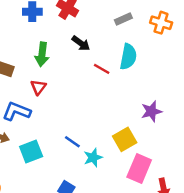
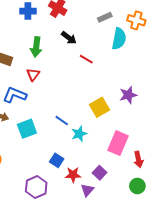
cyan semicircle: (128, 57) -> (119, 39), moved
yellow square: (125, 139) -> (100, 107), moved

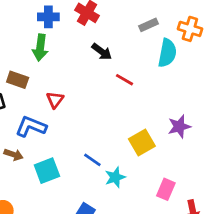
green arrow: (36, 47) -> (40, 48), moved
pink rectangle: (118, 143) -> (166, 189), size x0.7

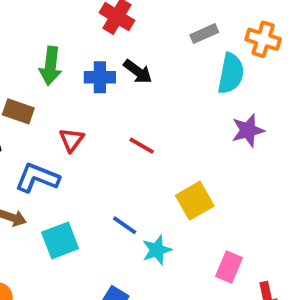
blue cross: (48, 17) -> (100, 77), moved
red line: (124, 80) -> (142, 146), moved
purple star: (179, 127) -> (248, 130), moved

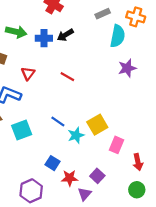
green arrow: (51, 66) -> (16, 32), turned -84
black arrow: (138, 72) -> (65, 35), turned 112
yellow square: (195, 201) -> (97, 125), moved

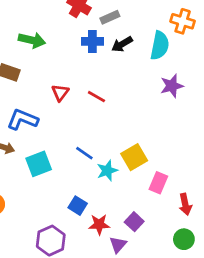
gray rectangle: (103, 14) -> (110, 17), moved
black arrow: (65, 35) -> (122, 44), moved
blue cross: (44, 38) -> (92, 41), moved
red triangle: (28, 73) -> (60, 93), moved

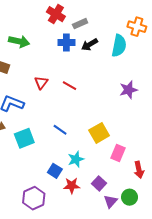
purple star: (172, 86) -> (128, 90), moved
cyan star: (107, 171) -> (76, 159), moved
green circle: (184, 239) -> (130, 197), moved
purple triangle: (118, 245) -> (111, 201), moved

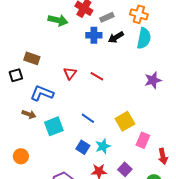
orange cross: (137, 27) -> (139, 14), moved
green arrow: (19, 41) -> (58, 20), moved
blue square: (55, 171) -> (83, 147), moved

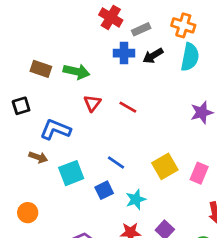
green arrow: (58, 20) -> (76, 72), moved
brown rectangle: (32, 58) -> (41, 69), moved
pink rectangle: (143, 140) -> (199, 173), moved
blue square: (83, 147) -> (104, 190), moved, turned 32

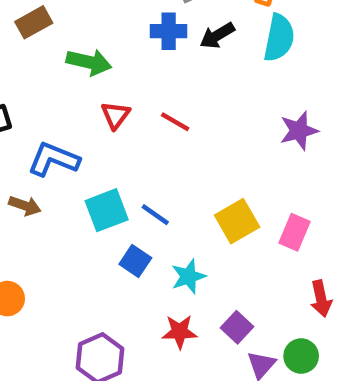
brown rectangle: (41, 69) -> (34, 22), moved, turned -48
cyan square: (71, 173) -> (107, 210), moved
blue square: (104, 190) -> (135, 261), turned -30

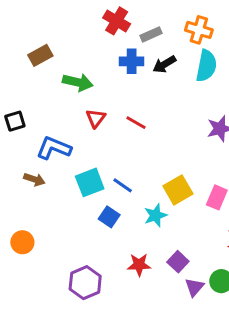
cyan star: (188, 276) -> (155, 215), moved

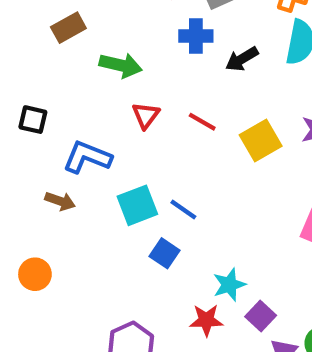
black arrow: (164, 64) -> (242, 59), moved
black square: (15, 121) -> (33, 120), turned 30
yellow square: (178, 190) -> (261, 140), moved
cyan star: (155, 215) -> (229, 285), moved
orange circle: (22, 242) -> (35, 274), moved

